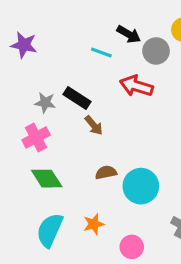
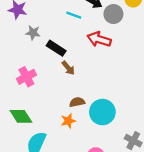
gray star: (45, 103) -> (33, 33), moved
green diamond: (47, 179) -> (21, 116), moved
orange star: (94, 224) -> (68, 121), moved

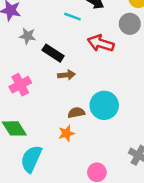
gray circle: (113, 14) -> (130, 24), moved
brown arrow: (68, 68) -> (66, 75), turned -56
cyan circle: (102, 112) -> (104, 105), moved

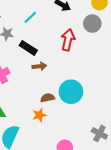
cyan line: (73, 17) -> (30, 17), moved, turned -64
red arrow: (101, 43) -> (68, 40), turned 85

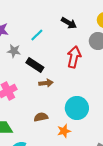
brown semicircle: (48, 98) -> (41, 117), moved
orange star: (39, 115) -> (64, 131), moved

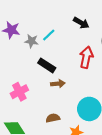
gray star: (14, 51) -> (32, 41), moved

